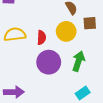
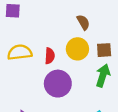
brown square: (90, 23) -> (104, 50), moved
green arrow: (78, 61) -> (103, 75), moved

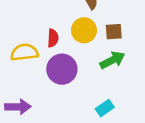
yellow semicircle: (20, 52) -> (24, 52), moved
green arrow: (103, 75) -> (112, 60), turned 45

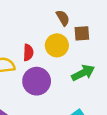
brown square: (114, 32) -> (82, 33), moved

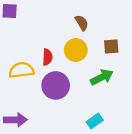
brown square: (82, 33) -> (111, 46), moved

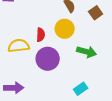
brown square: (111, 46) -> (96, 13), moved, turned -32
green arrow: (102, 77) -> (87, 52), turned 42

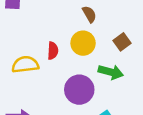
brown square: (96, 13) -> (122, 42), moved
purple circle: (48, 59) -> (79, 90), moved

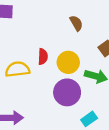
yellow circle: (83, 43) -> (68, 62), moved

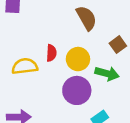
brown semicircle: (76, 23) -> (86, 18), size x1.5

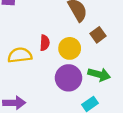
brown square: (118, 45) -> (98, 35), moved
green arrow: (107, 74) -> (99, 74), moved

